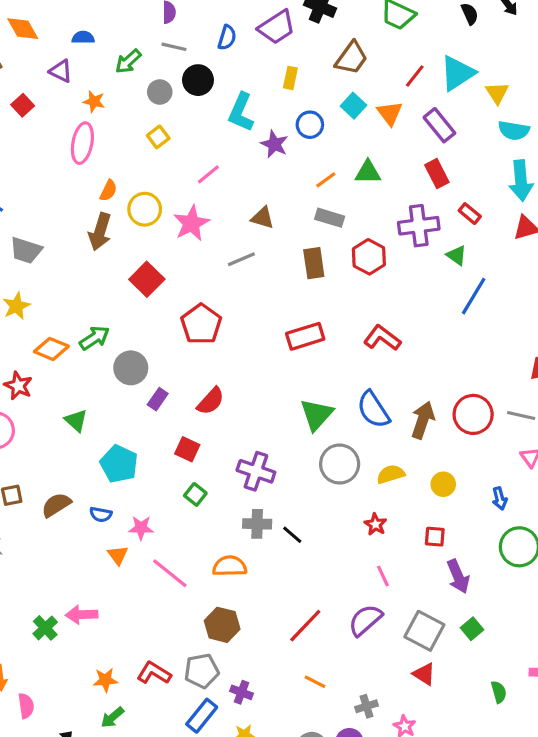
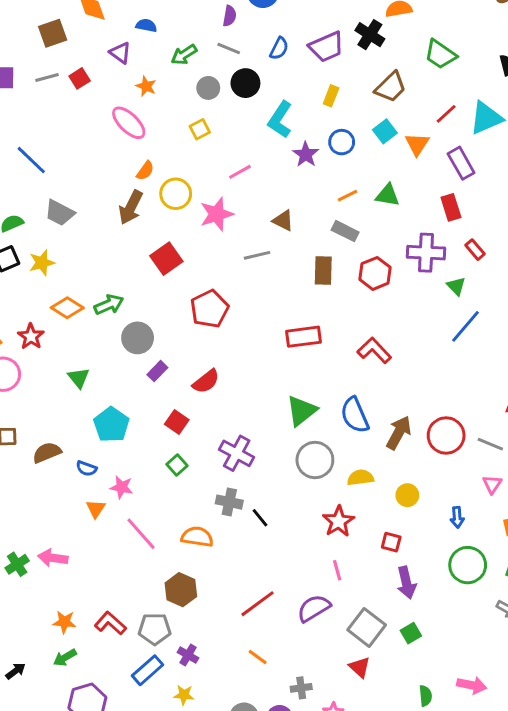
pink ellipse: (82, 143) -> (129, 123), turned -66
red star: (375, 524) -> (338, 521), size x1.5

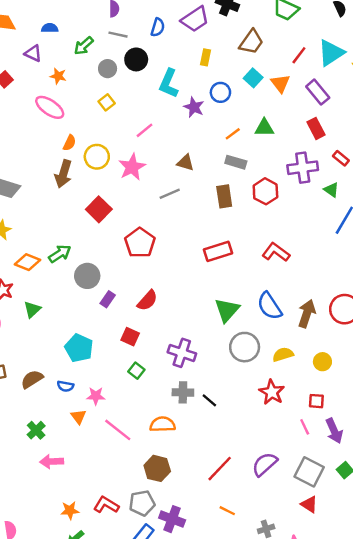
green triangle: (79, 378) -> (32, 309), moved, turned 36
green cross: (17, 564) -> (36, 430), moved
pink line: (337, 570) -> (305, 427), moved
purple cross: (188, 655) -> (172, 519), size x1.5

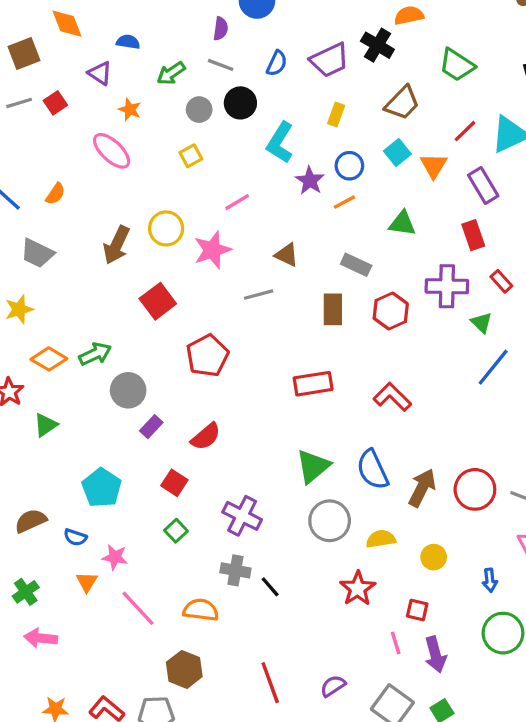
orange line: (233, 134) -> (344, 202), moved
orange semicircle: (69, 143) -> (55, 194), moved
purple semicircle: (265, 464) -> (333, 686), size x0.7
red line: (220, 469) -> (270, 683), turned -72

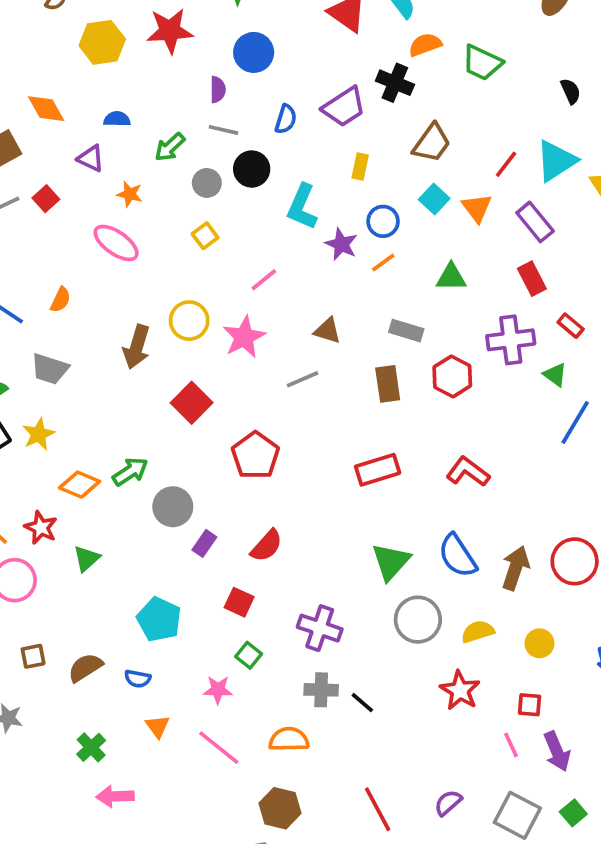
green trapezoid: (457, 65) -> (482, 63), moved
pink star: (115, 557) -> (218, 690), moved

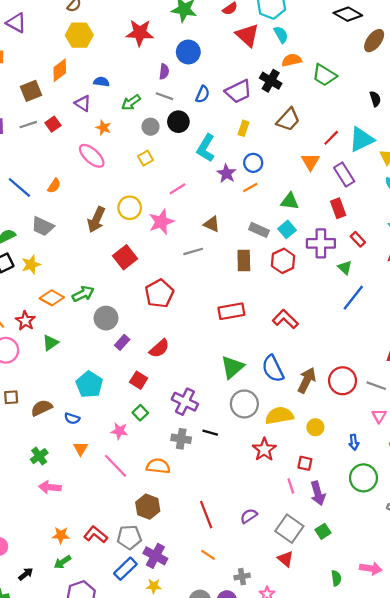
yellow hexagon: (102, 42) -> (79, 35), moved
orange diamond: (46, 109) -> (60, 70), turned 75
cyan square: (434, 199) -> (287, 229), moved
yellow semicircle: (478, 632) -> (279, 416), size x1.4
black line: (362, 703) -> (210, 433), moved, turned -32

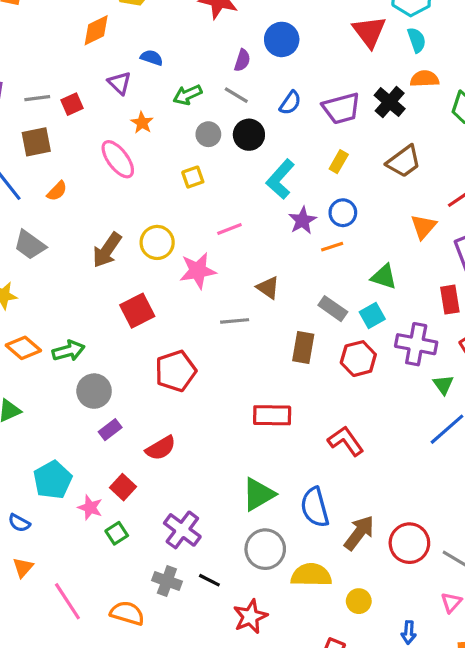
brown square: (31, 91) -> (36, 142), moved
pink star: (119, 431) -> (90, 508), moved
red star: (264, 450) -> (250, 617), moved

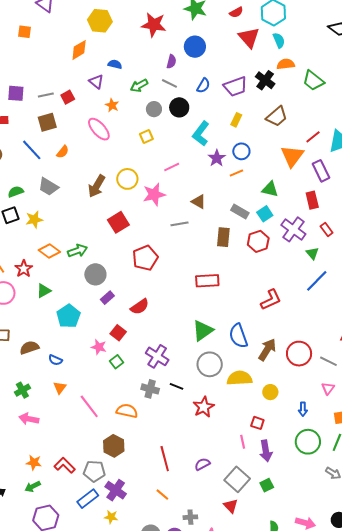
orange triangle: (423, 227) -> (292, 156), size x1.4
purple cross: (416, 344) -> (293, 229), turned 30
red L-shape: (346, 441) -> (271, 300), moved, turned 105
cyan pentagon: (53, 480) -> (68, 316), moved

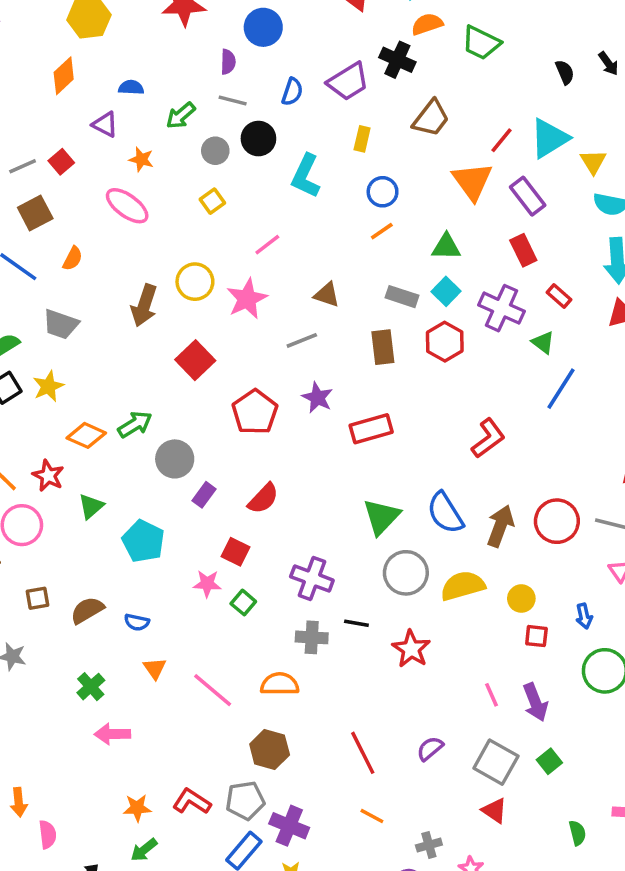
purple star: (217, 158) -> (317, 398), moved
red square: (257, 423) -> (536, 636), moved

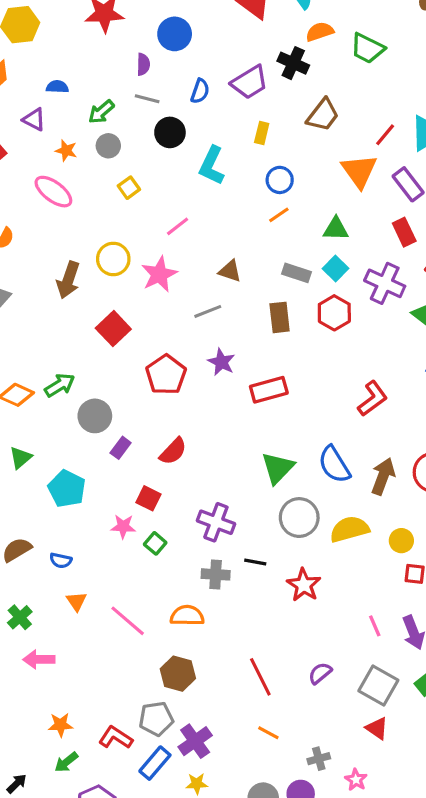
gray circle: (215, 151) -> (108, 146), moved
red L-shape: (192, 801) -> (116, 738), moved
purple cross: (289, 826) -> (195, 741), turned 32

